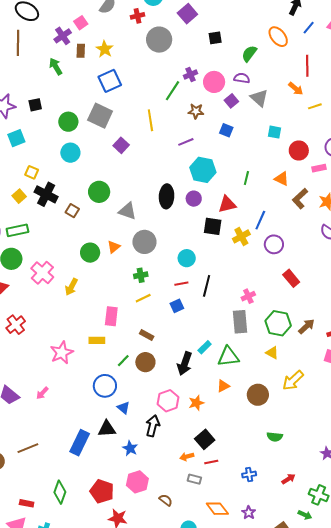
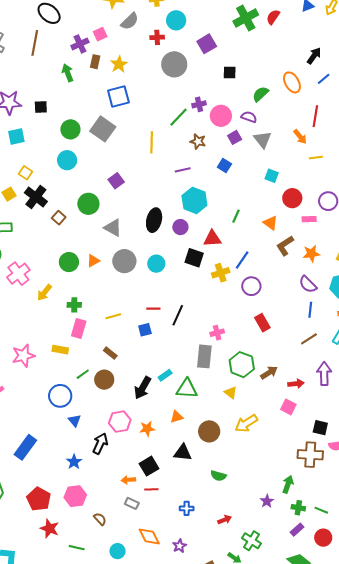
purple square: (121, 145) -> (116, 181), moved
cyan circle: (187, 258) -> (156, 264), moved
green cross: (141, 275) -> (74, 305), moved
black triangle: (107, 429) -> (183, 453), moved

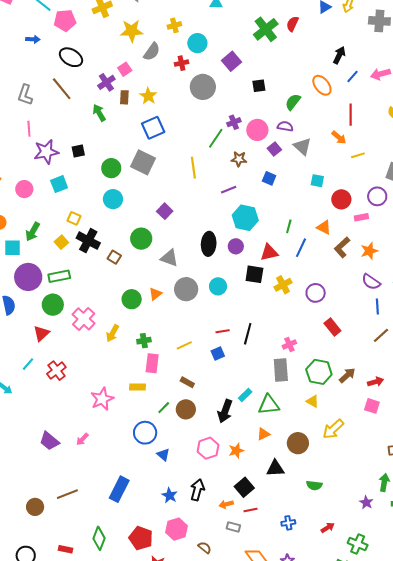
brown line: (35, 43) -> (62, 89), turned -40
blue line: (242, 260) -> (301, 248), moved
black arrow: (100, 444) -> (197, 490), moved

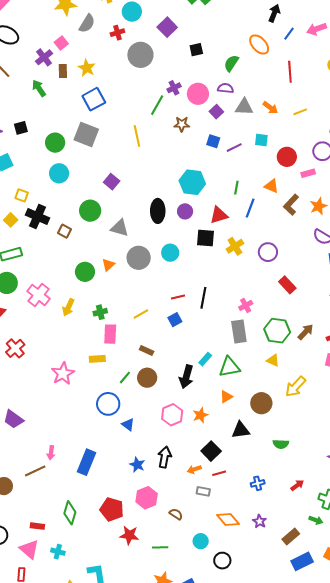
orange arrow: (339, 137) -> (270, 108), moved
gray triangle: (302, 146) -> (244, 107), turned -36
purple line: (229, 190) -> (234, 148), moved
pink arrow: (82, 439) -> (51, 453), moved, turned -32

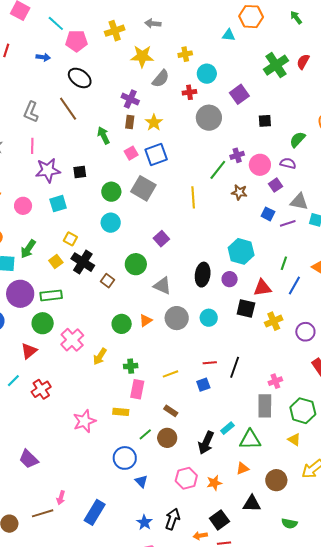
pink square: (61, 43) -> (131, 153), moved
purple cross: (44, 57) -> (130, 99), moved, turned -36
gray triangle: (244, 107) -> (299, 202), moved

